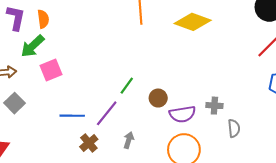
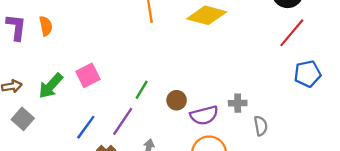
green arrow: (33, 46) -> (51, 86), moved
pink square: (51, 70) -> (88, 75), moved
blue line: (72, 116) -> (86, 127), turned -50

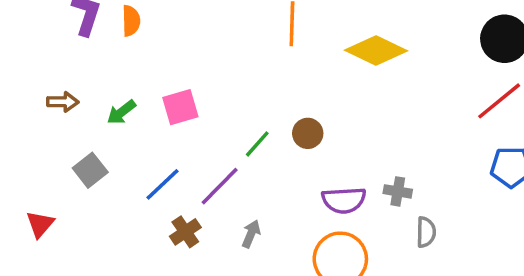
green arrow: (51, 86) -> (121, 112), size x0.7
brown circle: (177, 100) -> (308, 133), moved
gray square: (23, 119) -> (90, 170), moved

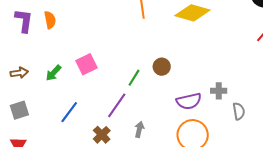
gray square: (90, 170) -> (19, 110), moved, turned 30
blue line: (162, 184) -> (69, 112), moved

